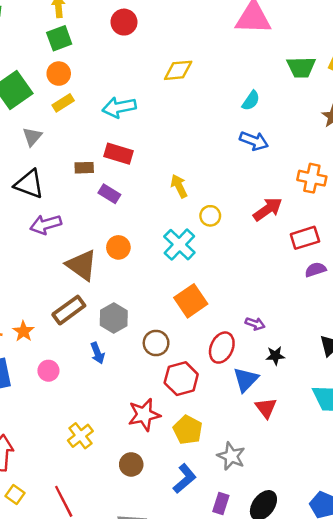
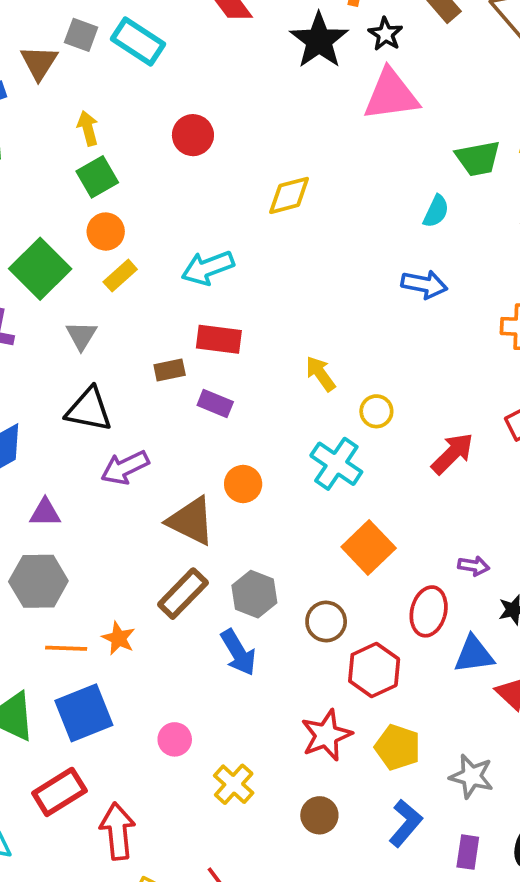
cyan semicircle: (251, 101) -> (436, 211), moved
red arrow: (268, 209) -> (452, 454), moved
blue arrow: (97, 353) -> (238, 652), size x1.4
pink circle: (48, 371) -> (175, 739), moved
blue triangle: (246, 380) -> (474, 655), turned 48

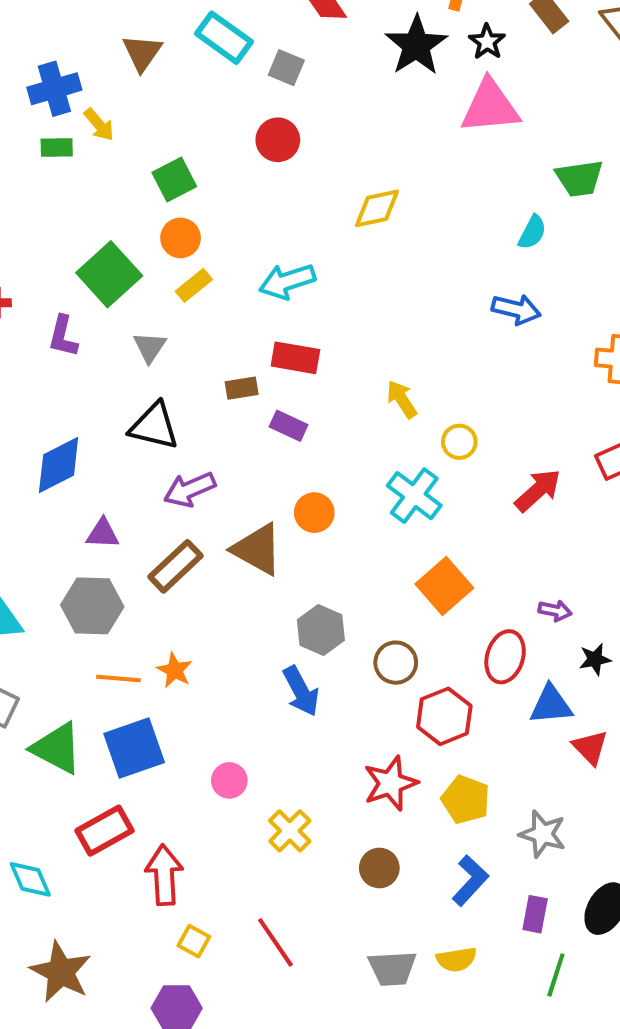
gray square: (81, 35) -> (286, 68), moved
brown triangle: (39, 63) -> (142, 53), moved
yellow arrow: (88, 128) -> (99, 125), moved, turned 152
brown rectangle: (183, 594) -> (176, 566), moved

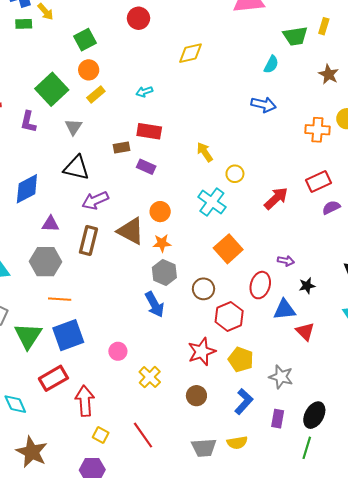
cyan arrow: (287, 281) -> (144, 92), size x0.6
brown rectangle: (176, 566) -> (88, 240), turned -32
orange star: (175, 670) -> (162, 243), moved, turned -30
green triangle: (57, 748) -> (28, 336), turned 36
green line: (556, 975) -> (307, 448), moved

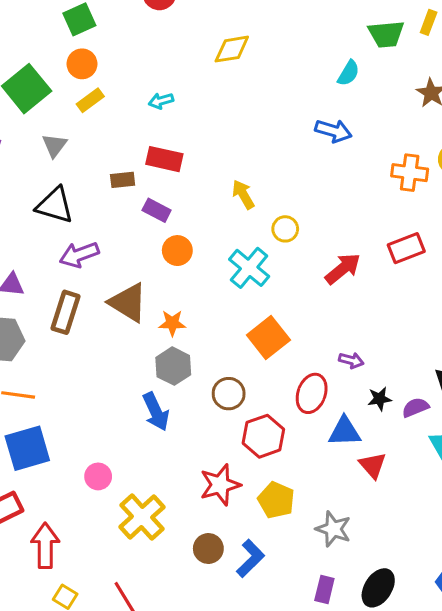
purple semicircle: (331, 208) -> (415, 407), moved
orange circle: (160, 212) -> (177, 251), moved
yellow cross: (150, 377) -> (142, 517), size x1.4
blue L-shape: (244, 402) -> (250, 558), moved

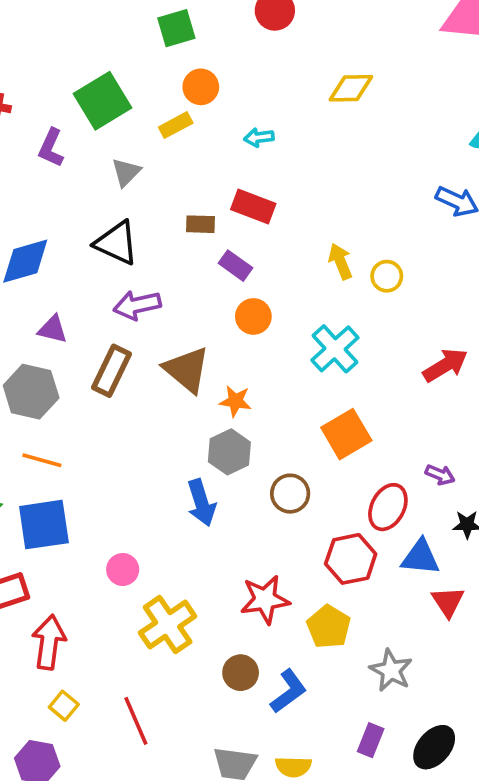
orange circle: (82, 64) -> (201, 87), moved
yellow circle: (285, 229) -> (387, 276), moved
red hexagon: (263, 436) -> (351, 559), moved

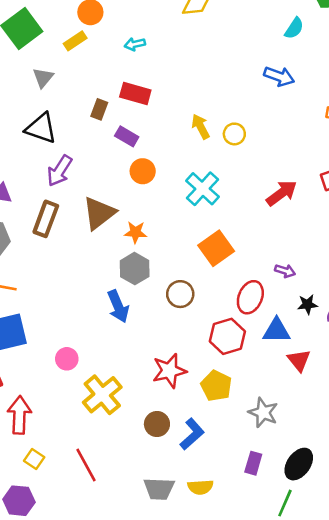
brown rectangle: (201, 224) -> (99, 109), turned -66
purple arrow: (137, 305) -> (60, 171), turned -40
brown triangle: (187, 370) -> (99, 213), turned 48

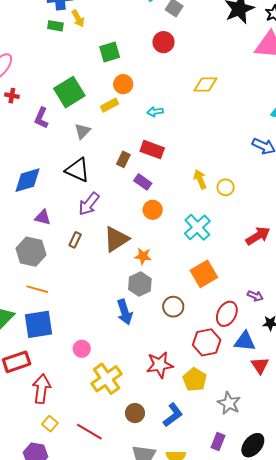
brown rectangle: (46, 219) -> (75, 240), size x0.6
brown circle: (157, 424) -> (135, 413), moved
red line: (86, 465) -> (89, 432), turned -36

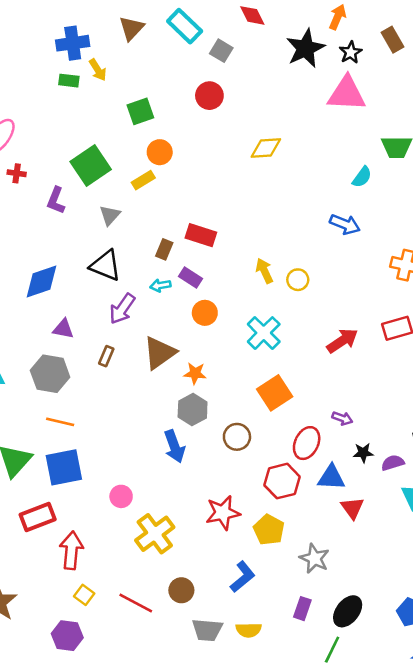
cyan arrow: (155, 112) -> (160, 285), moved
brown circle: (135, 413) -> (181, 590), moved

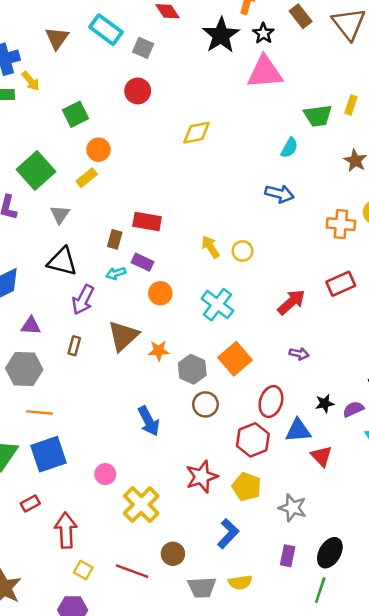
gray hexagon: (193, 409) -> (192, 369), moved
purple arrow: (342, 418) -> (299, 354), moved
red rectangle: (38, 517) -> (30, 503), size x0.6

